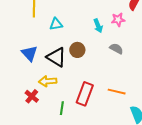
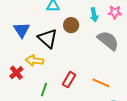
gray semicircle: (116, 49) -> (108, 41), size x1.6
brown circle: (77, 50) -> (71, 25), moved
red rectangle: (85, 94) -> (69, 80), size x0.7

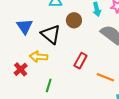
red rectangle: (69, 80) -> (80, 61), moved

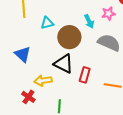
brown circle: (74, 20) -> (69, 37), size x1.5
black triangle: (51, 34) -> (64, 64), moved

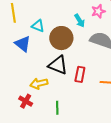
cyan triangle: (47, 23) -> (38, 26), turned 40
blue triangle: (23, 54) -> (23, 44), moved

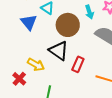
yellow arrow: (39, 84) -> (36, 65), turned -150

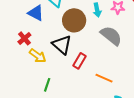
blue triangle: (29, 22) -> (36, 13), turned -30
red cross: (19, 79) -> (24, 38), moved

